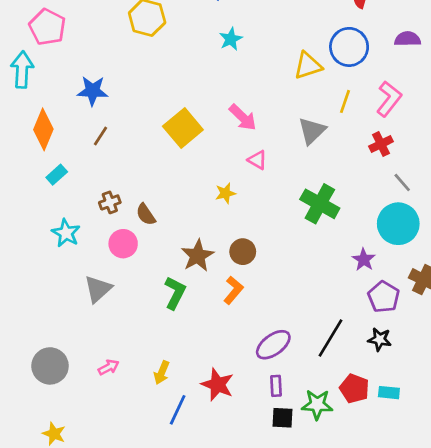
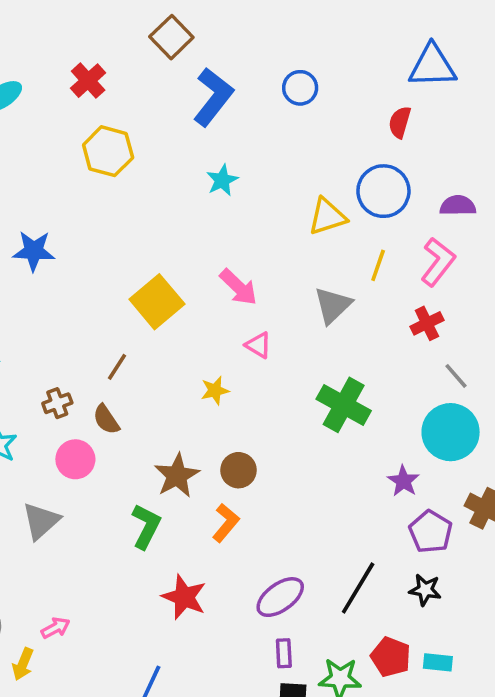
purple semicircle: (408, 39) -> (458, 206), moved
brown line: (101, 136) -> (117, 367), moved
yellow arrow: (162, 373) -> (23, 664), moved
red star: (217, 385) -> (184, 597), moved

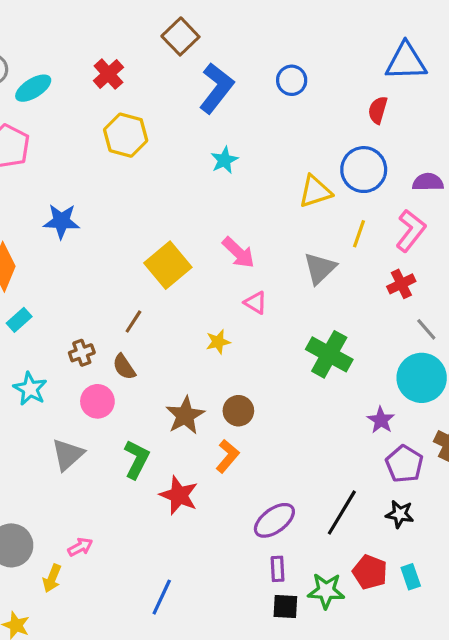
green L-shape: (146, 526) -> (137, 459), moved
red star: (184, 597) -> (179, 495), moved
cyan rectangle: (438, 662) -> (411, 577), turned 65

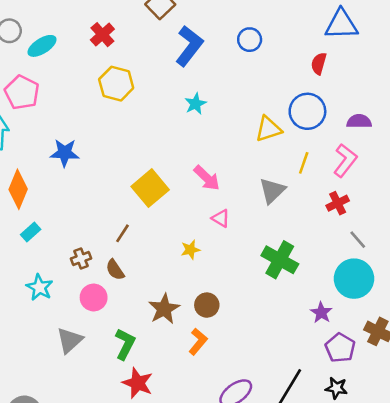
red star: (179, 495) -> (138, 383), moved

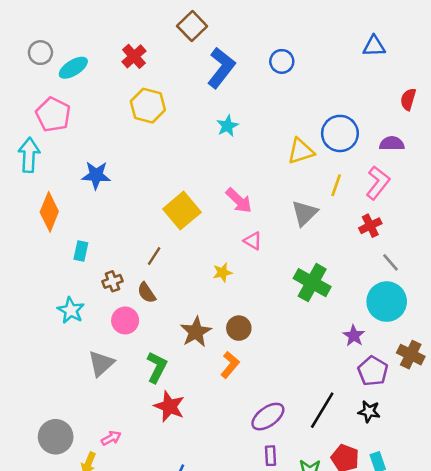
blue triangle: (341, 24) -> (374, 46), size x0.7
red semicircle: (319, 63) -> (408, 99), moved
cyan rectangle: (31, 232) -> (81, 251), moved, turned -36

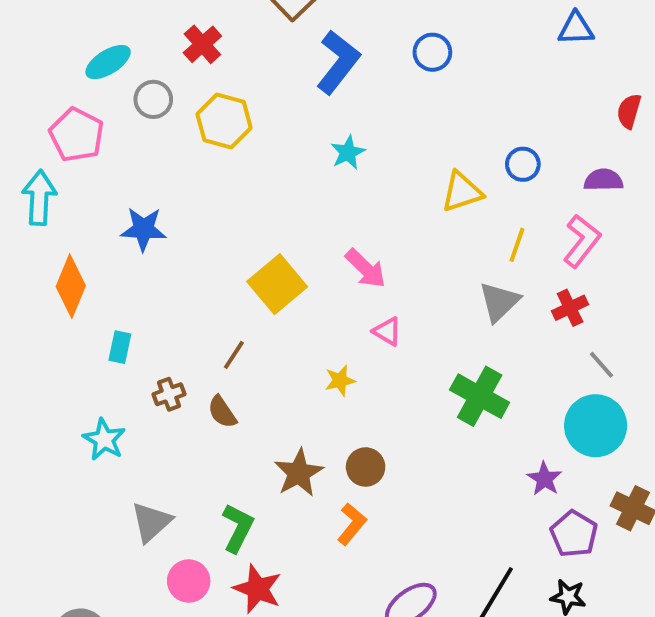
gray circle: (40, 53) -> (153, 99), moved
blue circle: (340, 133) -> (523, 164), size x0.6
gray triangle: (305, 213) -> (499, 302), moved
pink circle: (125, 320) -> (189, 581), moved

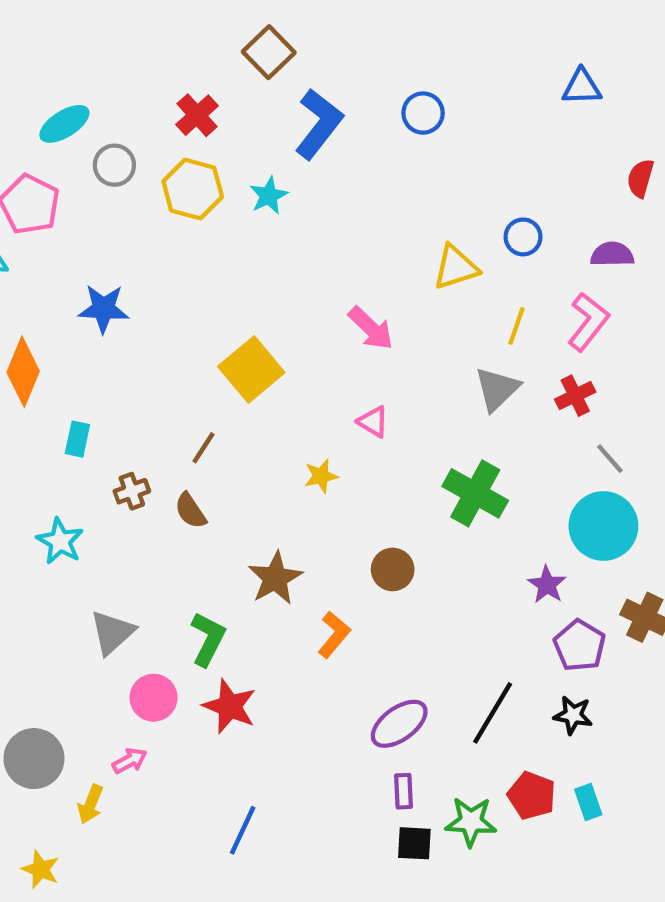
red cross: (202, 44) -> (197, 115), moved
cyan star: (348, 152) -> (269, 196), moved
pink arrow: (366, 268) -> (371, 328), moved
brown circle: (366, 467) -> (393, 569), moved

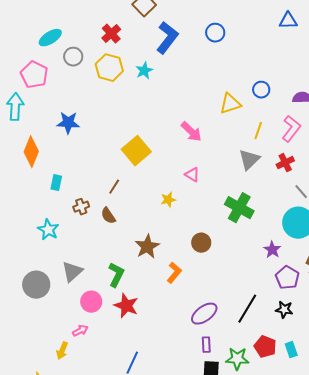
gray circle: (34, 759) -> (36, 285), moved

